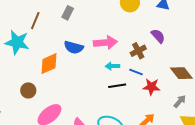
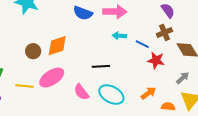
brown cross: (138, 51) -> (164, 32), moved
orange diamond: (49, 64) -> (57, 46), moved
black line: (117, 86) -> (101, 66), moved

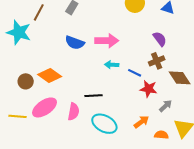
orange diamond: (57, 46) -> (50, 75), turned 55
gray arrow: (183, 78) -> (166, 106), moved
pink semicircle: (81, 92) -> (73, 112), moved, turned -132

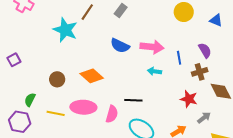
blue line: (135, 73) -> (179, 58), moved, turned 48
brown circle: (26, 81) -> (57, 79), moved
pink ellipse: (45, 107) -> (83, 107), turned 30

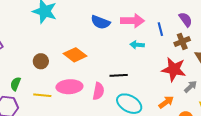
red star: (189, 99) -> (174, 69), size x1.4

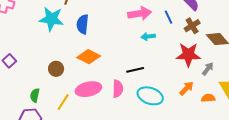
blue semicircle: (100, 22) -> (83, 24), moved, turned 84
yellow line: (42, 95) -> (63, 102), turned -54

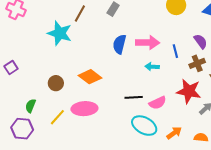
blue semicircle: (83, 24) -> (119, 44), moved
orange arrow: (186, 88) -> (174, 133), moved
pink semicircle: (118, 89) -> (158, 103), moved, turned 54

